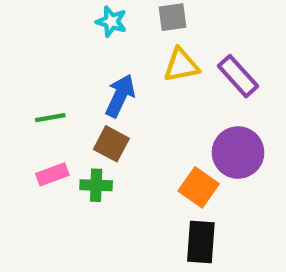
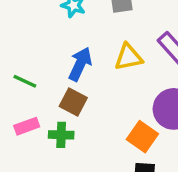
yellow triangle: (181, 65) -> (129, 57), moved
green line: (50, 118) -> (25, 81), turned 35

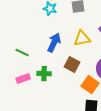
brown square: (73, 102) -> (72, 65), moved
green cross: (61, 135) -> (44, 74), moved

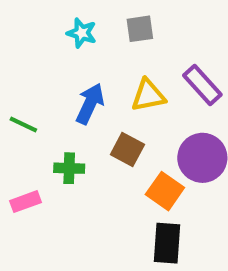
pink rectangle: (23, 79) -> (25, 202), moved

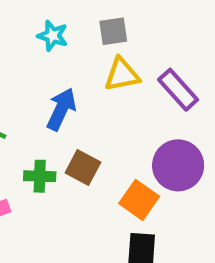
yellow triangle: (148, 95) -> (122, 75), moved
brown square: (127, 149) -> (83, 168), moved

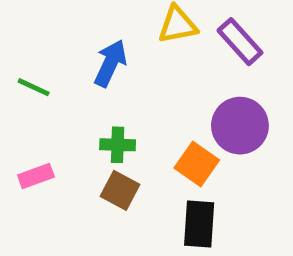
brown square: (83, 168) -> (120, 190), moved
green cross: (40, 176) -> (118, 145), moved

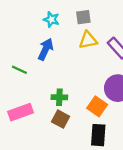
blue arrow: (110, 63) -> (46, 49), moved
pink rectangle: (36, 176) -> (20, 112), size x1.5

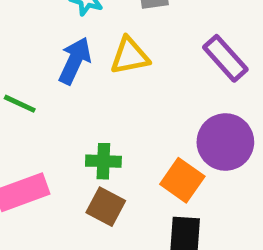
yellow triangle: (88, 40) -> (130, 56), moved

